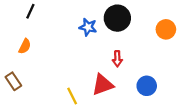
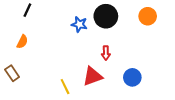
orange circle: (166, 29) -> (148, 16), moved

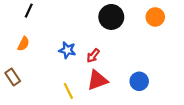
blue star: (79, 24) -> (67, 50), moved
red arrow: (106, 53) -> (93, 56), moved, turned 40

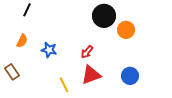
orange circle: (155, 17) -> (126, 30), moved
blue star: (67, 50) -> (49, 50), moved

